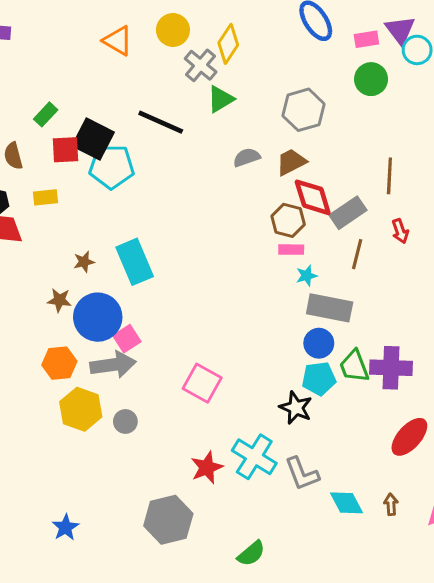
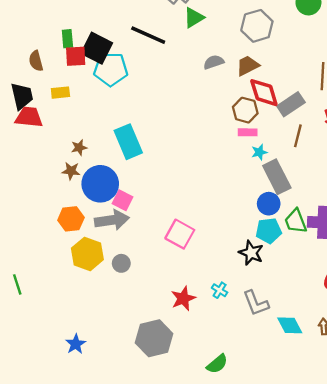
green rectangle: (46, 114) -> (67, 39), moved, turned -48
brown star: (84, 262) -> (79, 148), moved
gray rectangle: (330, 308) -> (277, 177), turned 52
pink square: (127, 339) -> (122, 200), turned -30
cyan cross: (254, 457) -> (220, 290), size x0.5

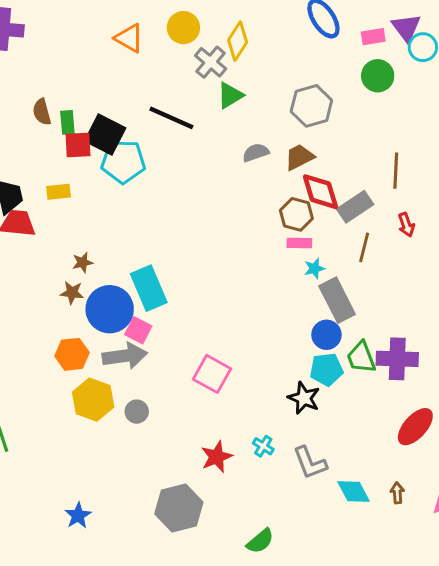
brown semicircle: (36, 61) -> (42, 112), moved
cyan rectangle: (128, 142) -> (149, 288), moved

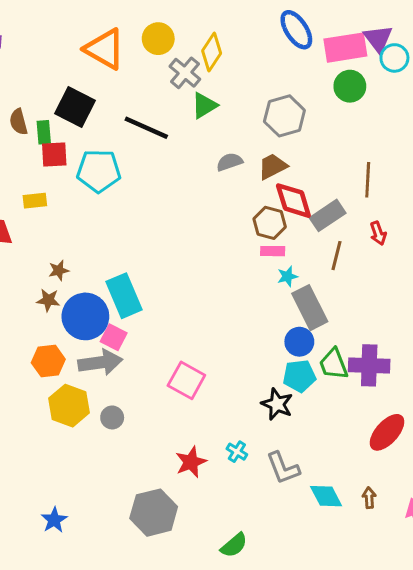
pink rectangle: (373, 37) -> (345, 48), size x1.8
orange triangle: (129, 38) -> (105, 49), size x1.4
black square: (105, 134) -> (75, 107), moved

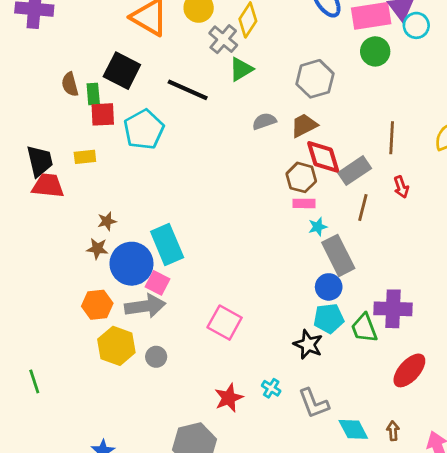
cyan pentagon: (99, 171) -> (144, 129), turned -30
green trapezoid: (334, 364) -> (364, 328), moved

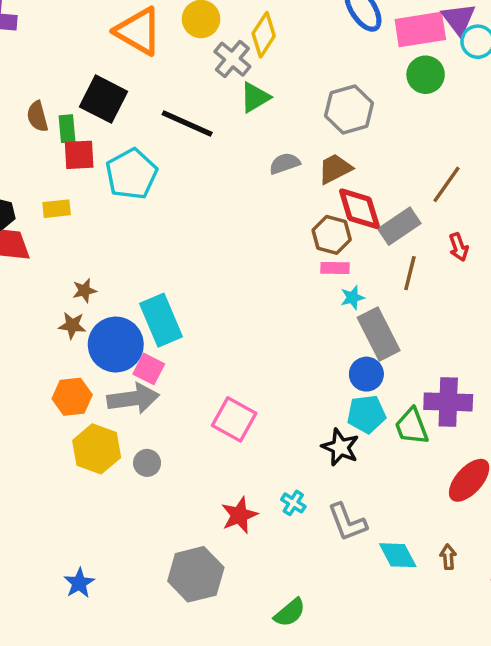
brown line: (392, 138) -> (446, 184), turned 32

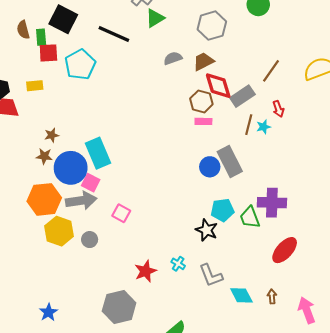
cyan star: (352, 298) -> (264, 127), moved
blue circle: (366, 374) -> (210, 167), moved
orange hexagon: (72, 397) -> (44, 199), size x1.4
pink square: (234, 419) -> (121, 213), moved, size x0.7

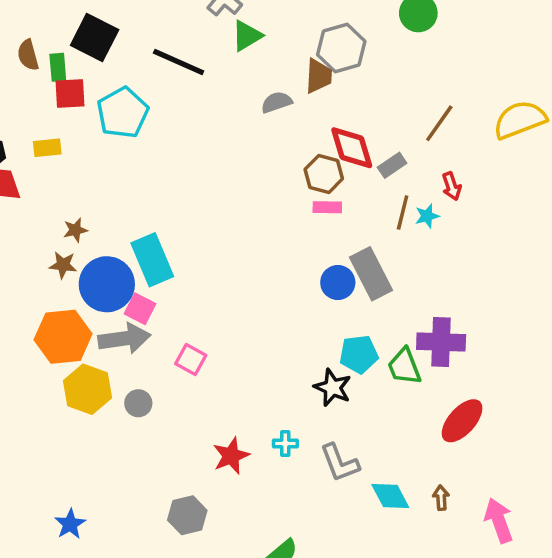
brown trapezoid: (203, 61) -> (319, 76), moved, turned 120
gray rectangle: (242, 96) -> (392, 165), size x0.7
cyan cross: (178, 264) -> (285, 444), turned -32
gray hexagon: (119, 307) -> (187, 515), size x0.7

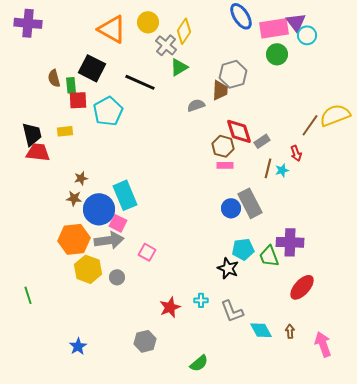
brown line: (439, 123) -> (310, 125), moved

